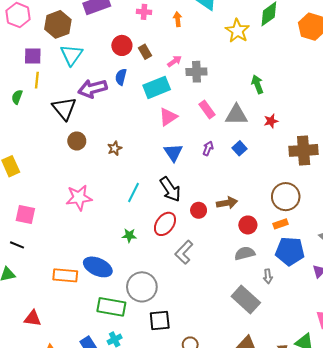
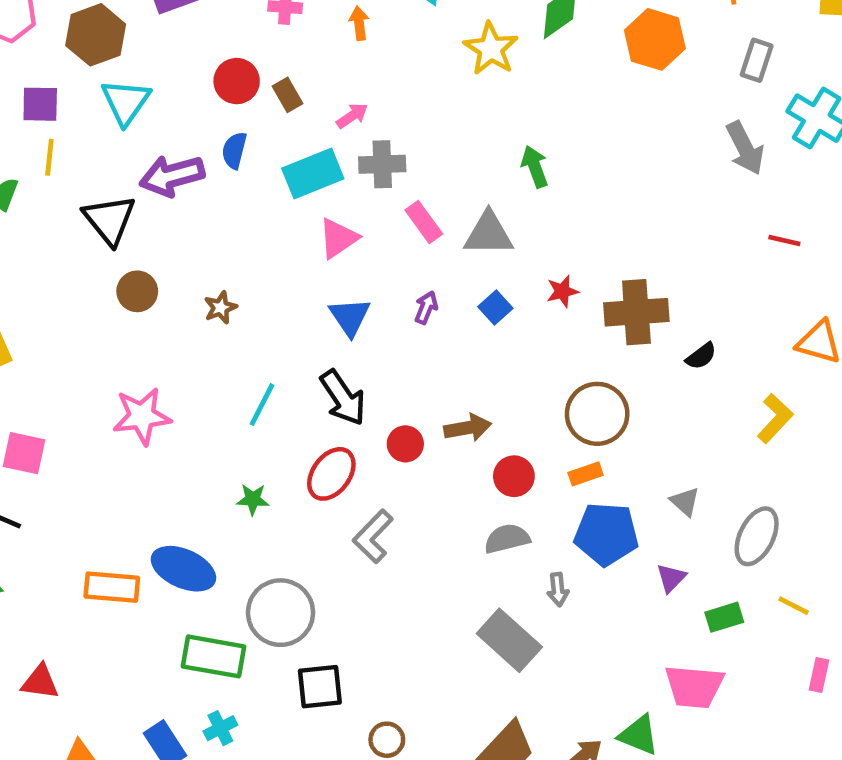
gray cross: (196, 72) -> (382, 164), moved
red star: (271, 121) -> (562, 291), moved

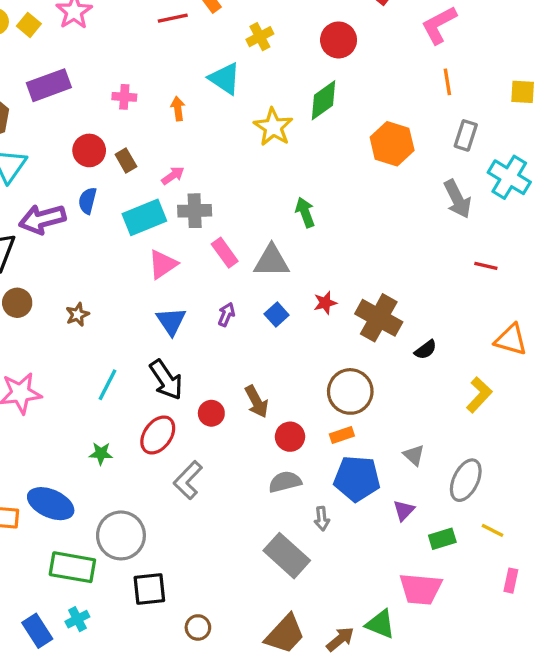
orange hexagon: (655, 39) -> (392, 144), moved
brown cross: (636, 312) -> (379, 318), turned 33
brown arrow: (468, 428) -> (257, 402), turned 72

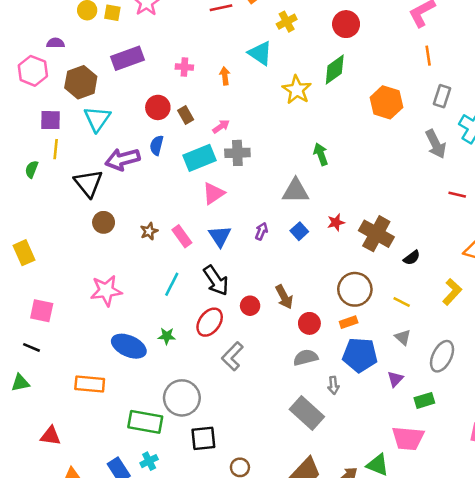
yellow square: (29, 25) -> (112, 13), turned -30
pink rectangle: (225, 253) -> (182, 236), moved
blue ellipse: (51, 504) -> (129, 346), moved
yellow line: (493, 530) -> (402, 302), moved

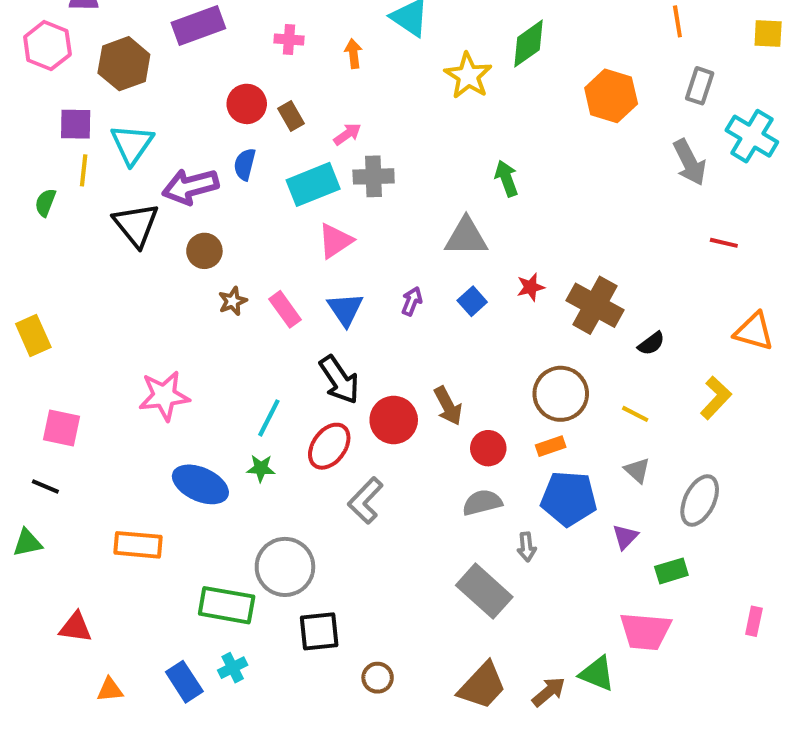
cyan triangle: (97, 119) -> (132, 144), moved
brown circle: (104, 222) -> (204, 251), moved
cyan line: (172, 284) -> (269, 418), moved
red circle: (250, 306) -> (394, 420), size x1.5

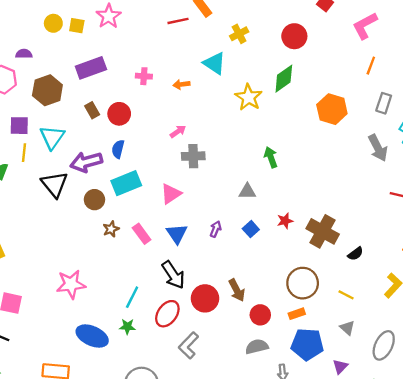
orange line: (677, 21) -> (371, 66), turned 30
orange arrow: (353, 54) -> (181, 84), turned -91
brown rectangle: (291, 116) -> (92, 110), moved
cyan rectangle: (313, 184) -> (126, 183), moved
gray triangle: (466, 237) -> (247, 191), size x0.7

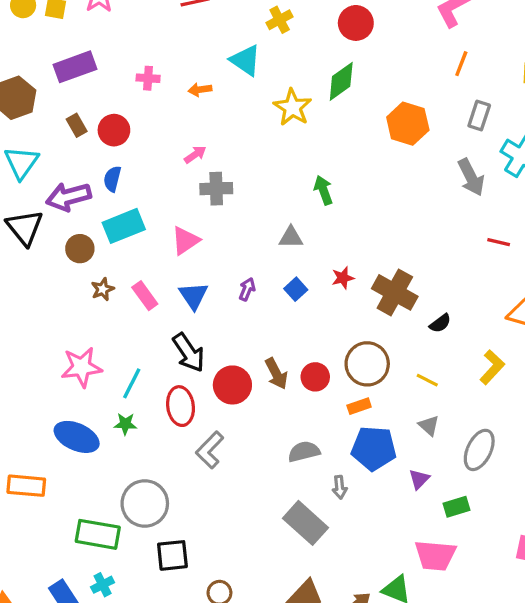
pink star: (71, 284) -> (81, 367), moved
red ellipse: (167, 314) -> (181, 406), turned -44
red circle: (260, 315) -> (315, 377), moved

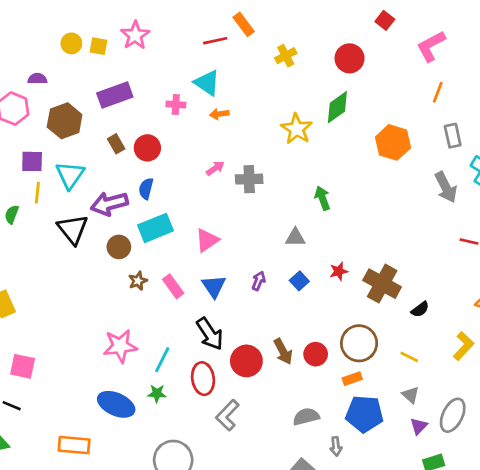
cyan triangle: (245, 60) -> (207, 83), moved
gray rectangle: (479, 116) -> (453, 136), turned -30
gray cross: (216, 189) -> (249, 179), moved
purple triangle: (419, 479) -> (419, 426), moved

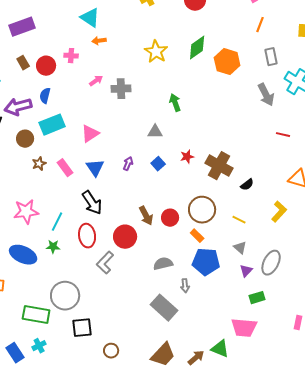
pink cross: (176, 104) -> (71, 56), moved
green diamond: (337, 107) -> (197, 48), moved
red circle: (246, 361) -> (125, 237), moved
orange rectangle: (352, 379) -> (197, 236), turned 64

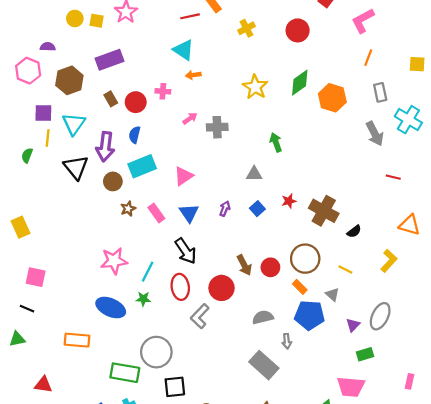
purple arrow: (18, 107) -> (105, 147), turned -68
gray triangle: (240, 248) -> (332, 294), moved

